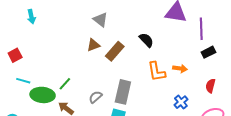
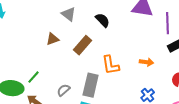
black semicircle: (146, 40) -> (103, 20), moved
brown triangle: (93, 45) -> (53, 39), moved
orange L-shape: (157, 72) -> (111, 65), moved

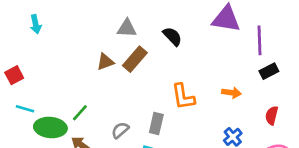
gray triangle: (69, 14) -> (127, 28), turned -35
brown rectangle: (83, 45) -> (135, 59), moved
gray rectangle: (91, 85) -> (156, 123), size x0.7

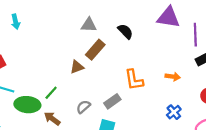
brown triangle: (105, 62) -> (77, 67), moved
gray rectangle: (156, 123) -> (112, 101), turned 42

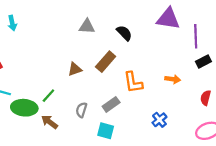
brown rectangle: (95, 50) -> (106, 62), moved
gray semicircle: (83, 107) -> (81, 110), turned -32
blue cross: (174, 112) -> (159, 120), moved

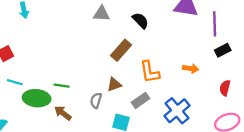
brown triangle: (75, 69) -> (114, 84), moved
green line: (48, 96) -> (62, 86), turned 56
gray rectangle: (111, 104) -> (140, 100), moved
blue cross: (159, 120) -> (177, 111), size x1.6

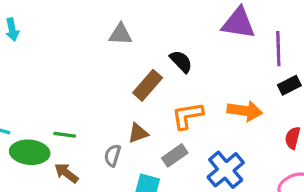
black semicircle: (140, 21) -> (181, 61), moved
orange arrow: (191, 68) -> (245, 111), size x1.5
orange L-shape: (150, 72) -> (187, 116), turned 90

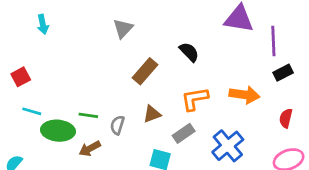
gray triangle: (120, 34) -> (123, 28), moved, turned -50
brown rectangle: (148, 85) -> (145, 71), moved
gray semicircle: (113, 155) -> (117, 125), moved
brown arrow: (66, 173) -> (90, 149), turned -65

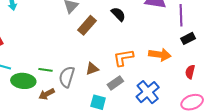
black semicircle: (189, 52) -> (118, 14), moved
brown rectangle: (145, 71) -> (87, 25), moved
gray semicircle: (117, 125) -> (67, 77), size x1.5

